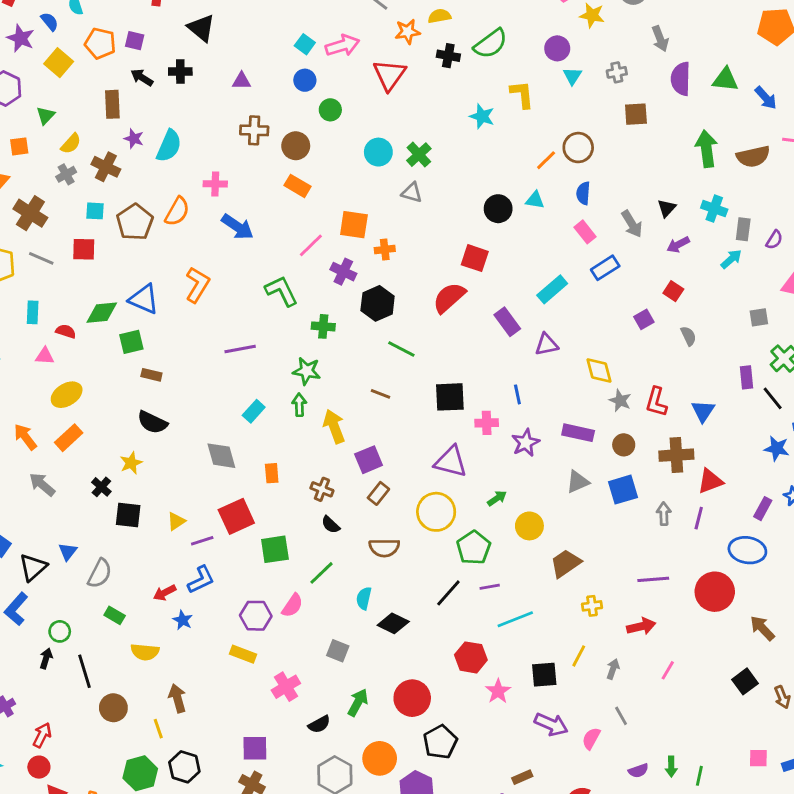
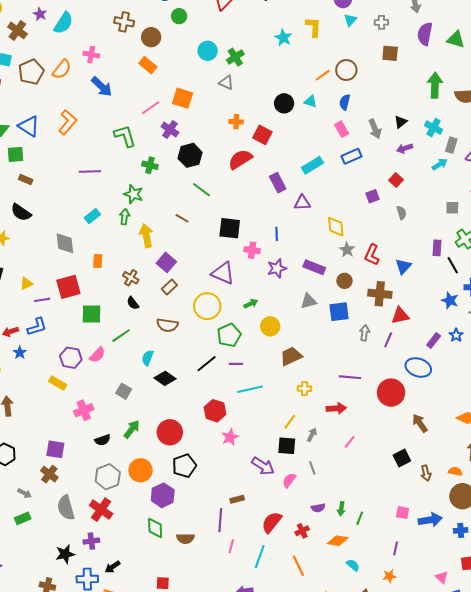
orange cross: (385, 250) -> (236, 122), moved
purple square: (369, 460) -> (166, 262), turned -36
black square: (544, 675) -> (287, 446), moved

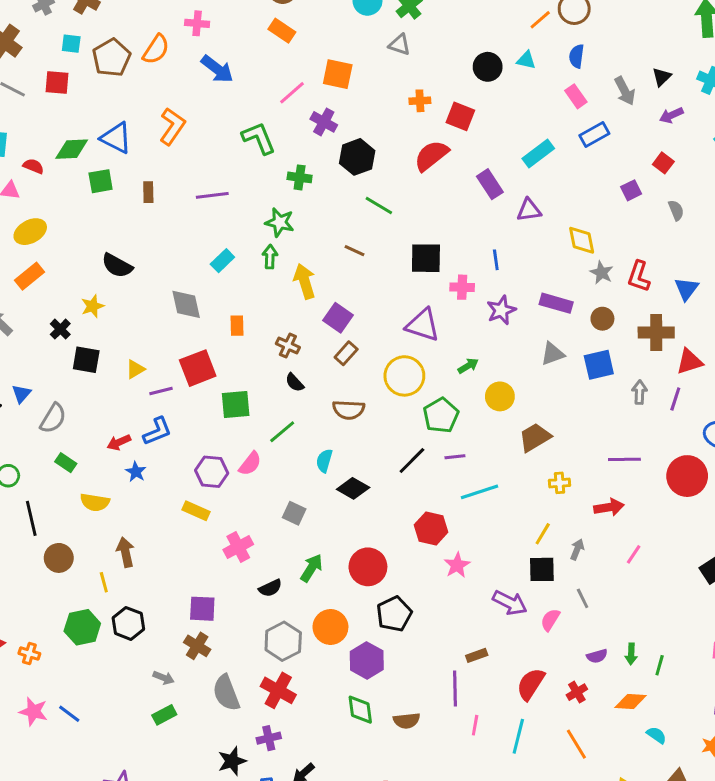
brown rectangle: (26, 179) -> (148, 192), moved, turned 72

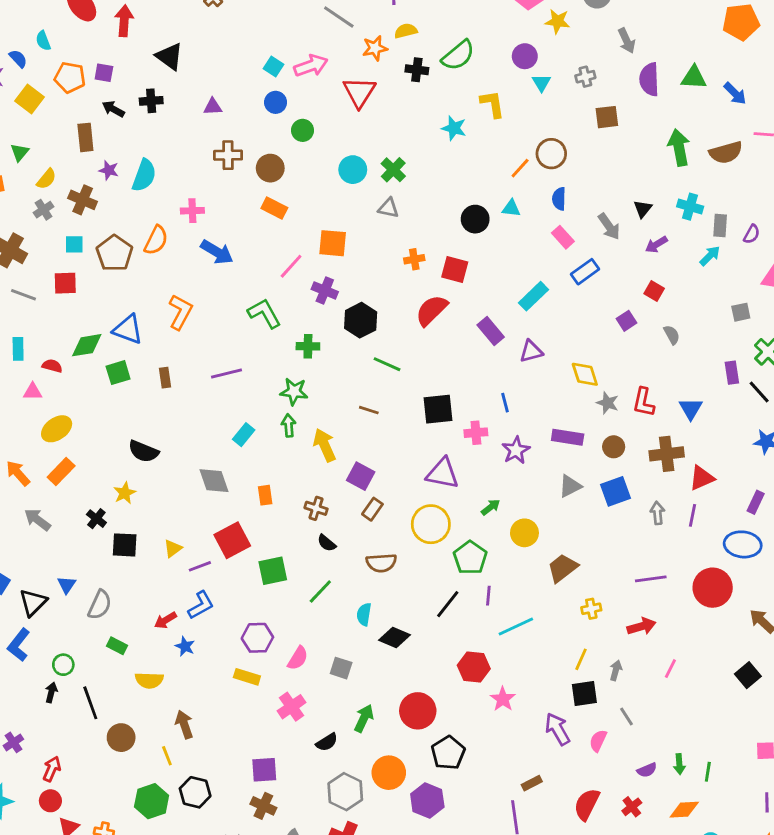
purple line: (455, 457) -> (488, 596), turned -72
pink semicircle: (250, 464) -> (298, 658), moved
purple arrow: (510, 603) -> (557, 729), turned -140

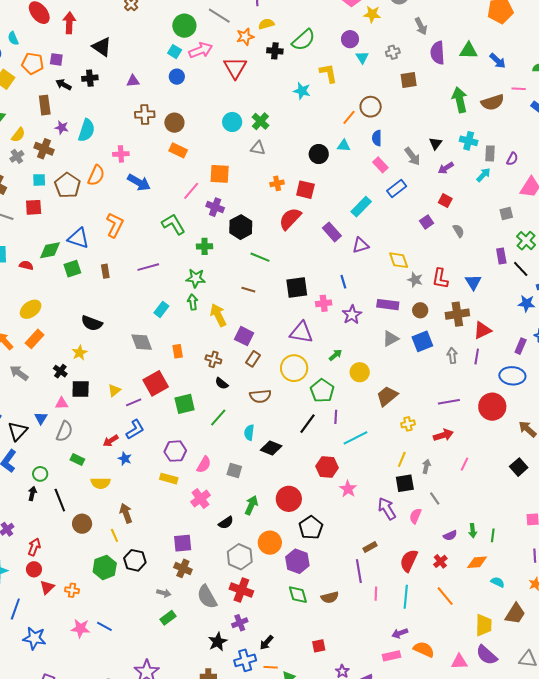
green circle: (303, 130) -> (184, 26), moved, size x1.5
pink triangle: (33, 392) -> (62, 403), moved

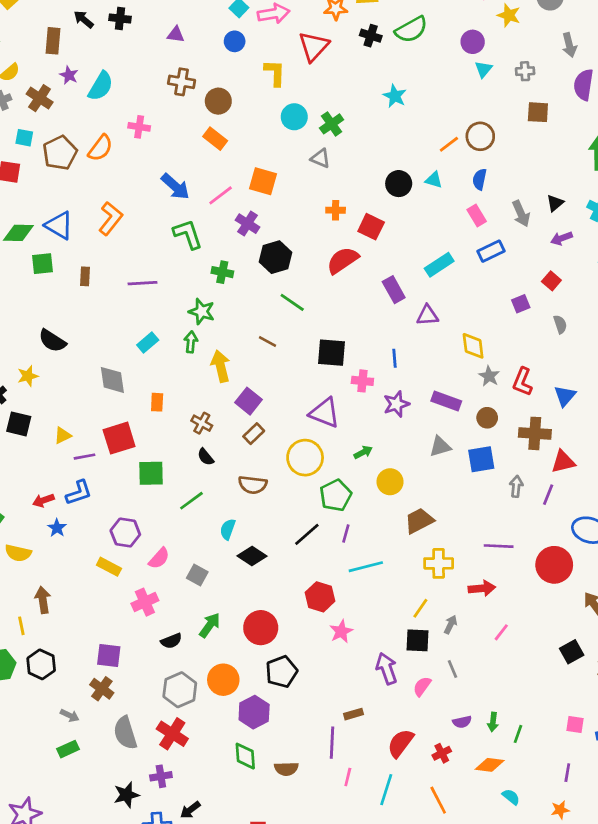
yellow L-shape: (328, 73) -> (275, 73), moved
blue arrow: (139, 182) -> (175, 187), moved
yellow cross: (408, 424) -> (439, 563), size x1.5

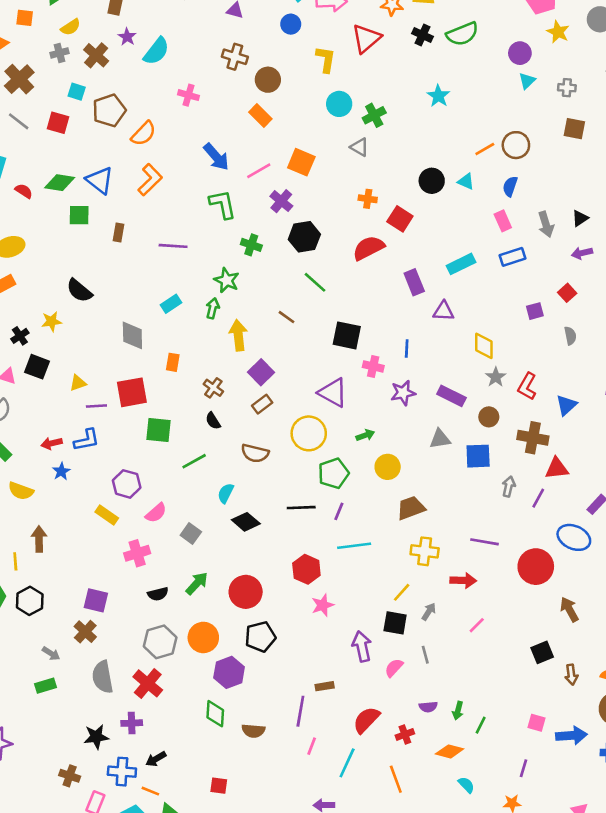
orange semicircle: (100, 148) -> (143, 134), moved
black line: (307, 534) -> (301, 508), turned 32

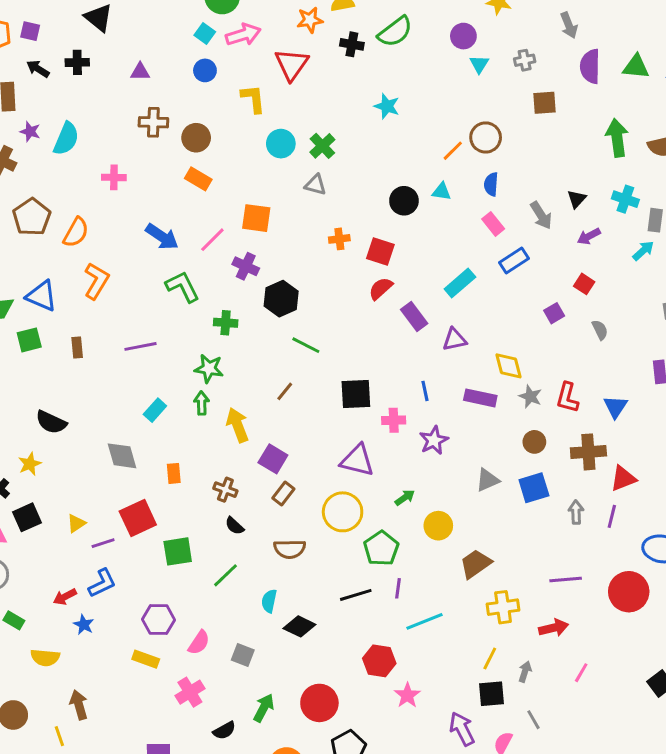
red semicircle: (369, 248) -> (381, 288), moved, size x0.7
brown line: (286, 317) -> (285, 391), turned -72
black square: (37, 367) -> (27, 517), turned -30
purple rectangle: (451, 396) -> (480, 398), moved

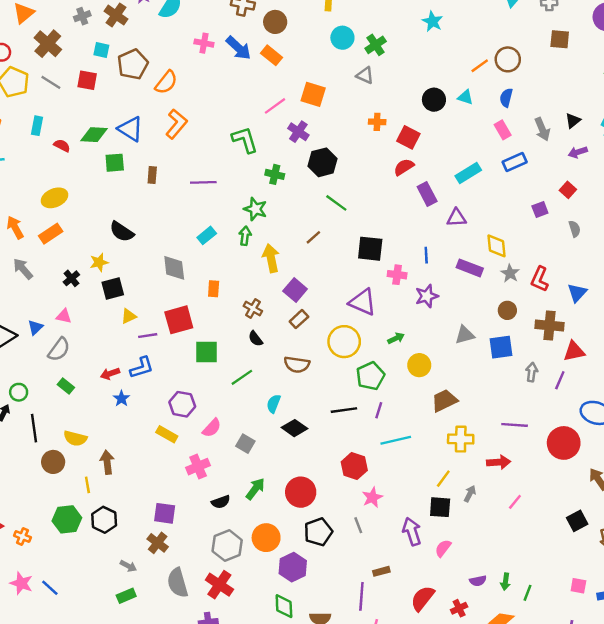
blue arrow: (162, 237) -> (238, 48), moved
black square: (27, 517) -> (113, 289), moved
yellow semicircle: (45, 658) -> (75, 438), moved
gray line: (534, 720) -> (358, 525), moved

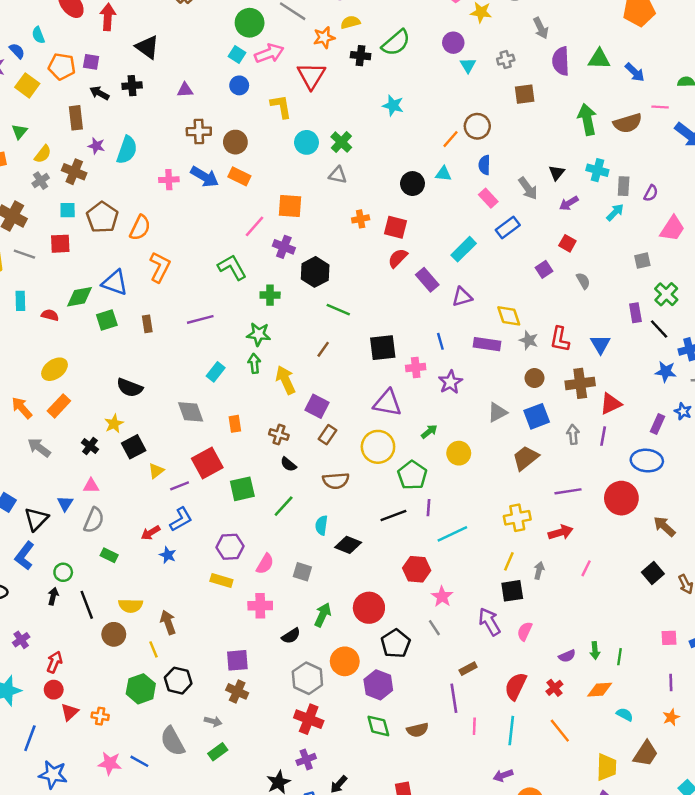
brown trapezoid: (444, 401) -> (526, 458), moved
pink cross: (198, 467) -> (260, 606), turned 35
gray semicircle: (178, 583) -> (173, 741), moved

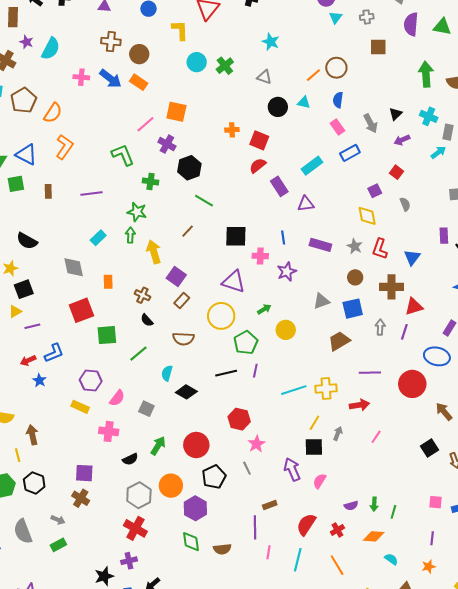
gray triangle: (338, 175) -> (264, 77), moved
yellow diamond: (509, 316) -> (367, 216), moved
yellow triangle: (156, 471) -> (15, 311), moved
purple line: (180, 486) -> (32, 326), moved
cyan line: (452, 534) -> (294, 390), moved

